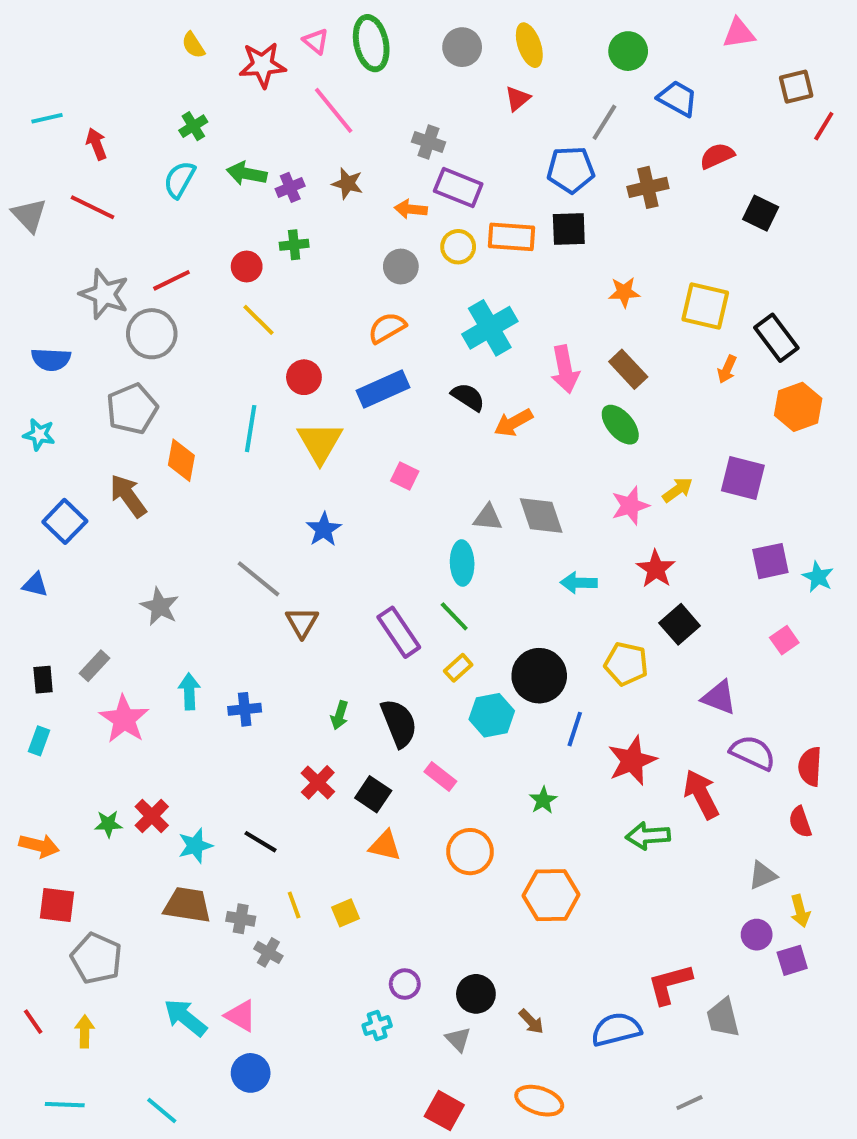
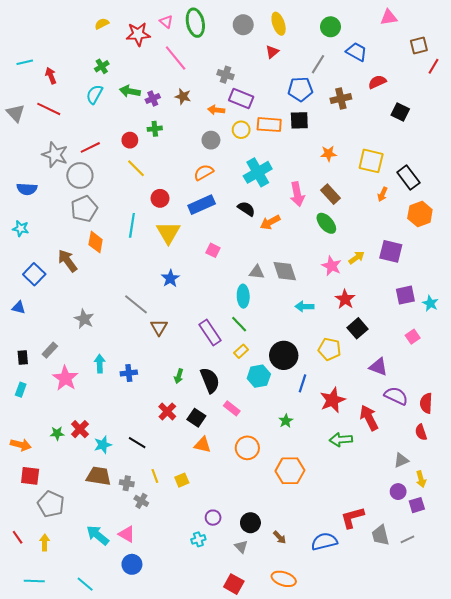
yellow semicircle: (193, 45) -> (102, 24), turned 96
gray pentagon: (132, 409) -> (84, 209), moved
pink star: (630, 506) -> (332, 266), turned -30
gray line: (689, 1103) -> (407, 539), moved

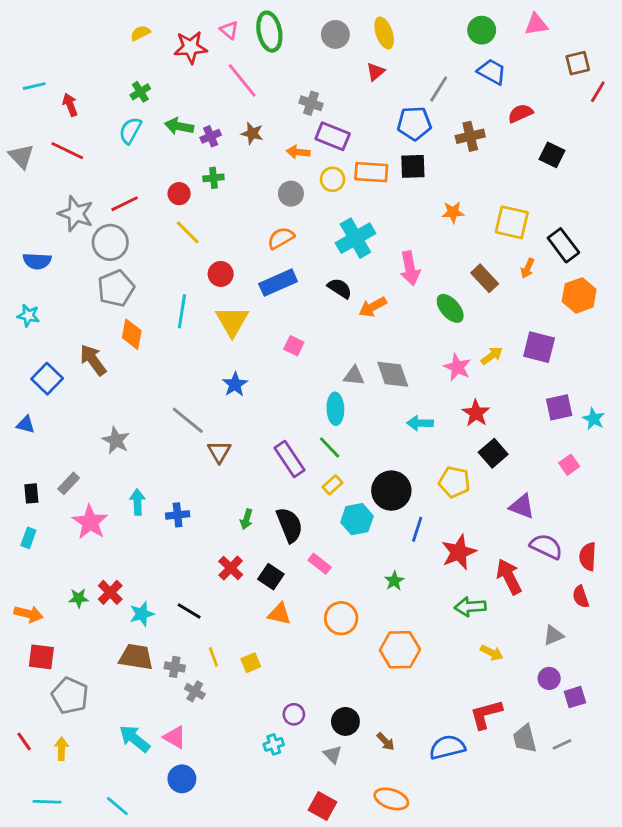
green circle: (331, 27) -> (482, 30), moved
brown rectangle: (331, 194) -> (485, 278), moved
yellow arrow: (421, 479) -> (492, 653), moved, turned -49

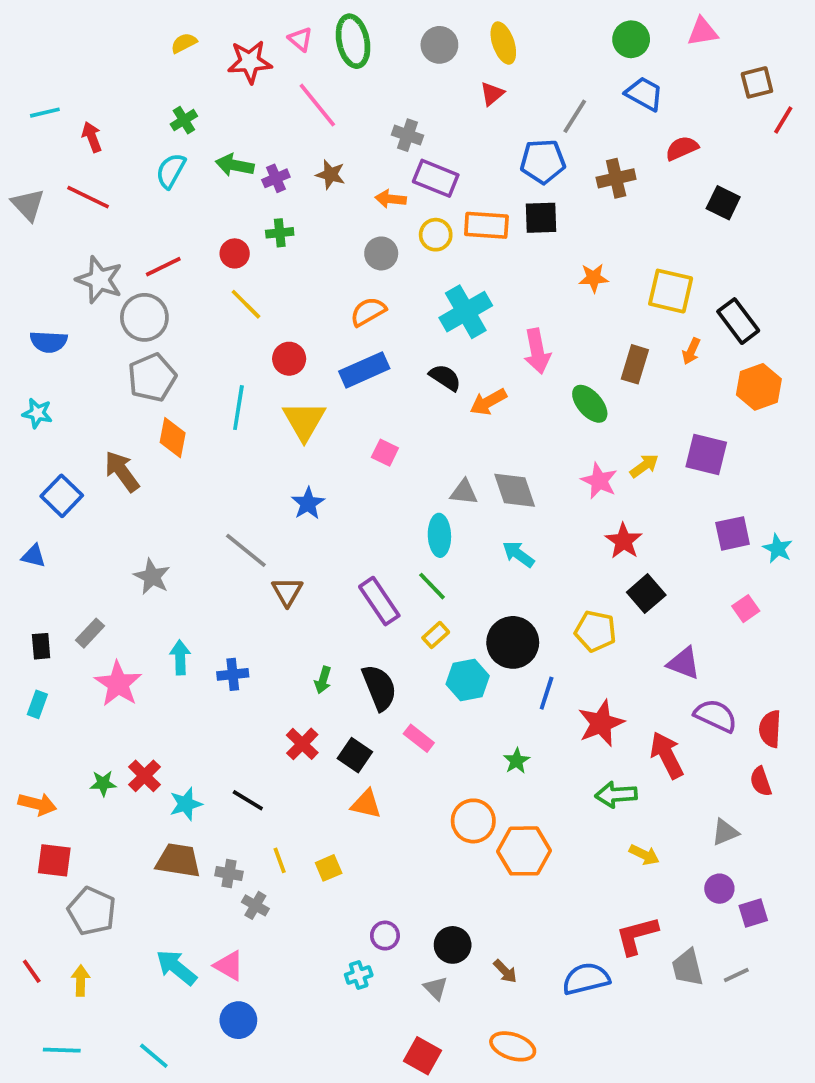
brown rectangle: (485, 278) -> (635, 364), turned 60
cyan arrow: (420, 423) -> (518, 554), moved, turned 35
orange circle: (341, 618) -> (473, 821), moved

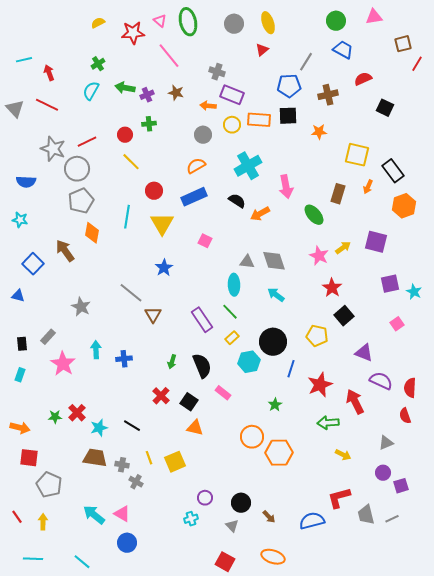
orange star: (594, 278) -> (319, 132), moved
yellow square: (329, 868) -> (175, 462), size x1.5

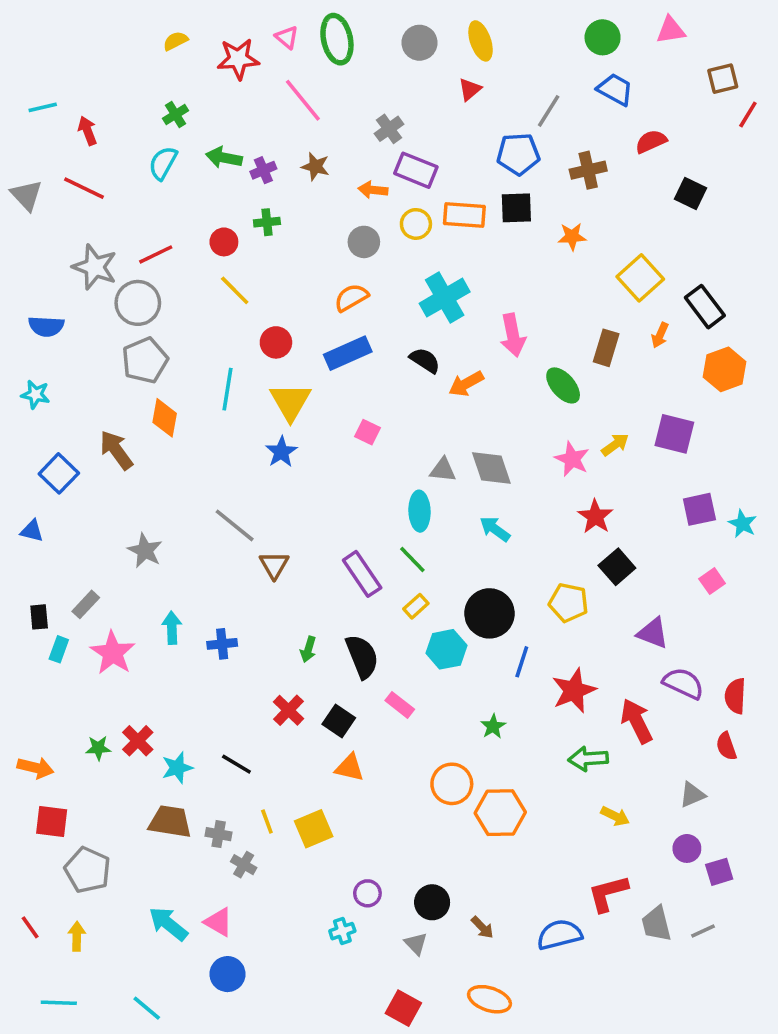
gray cross: (217, 72) -> (389, 129), turned 35
yellow square: (357, 155) -> (640, 278), turned 35
blue star: (164, 268) -> (281, 452), moved
cyan rectangle: (20, 375) -> (59, 649), moved

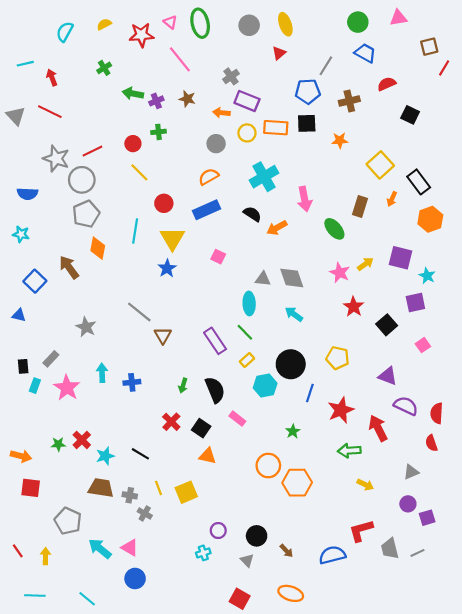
cyan semicircle: (163, 163) -> (65, 32), moved
cyan star: (743, 524) -> (427, 276), moved
black square: (617, 567) -> (387, 325), moved
gray pentagon: (88, 870) -> (68, 521), moved

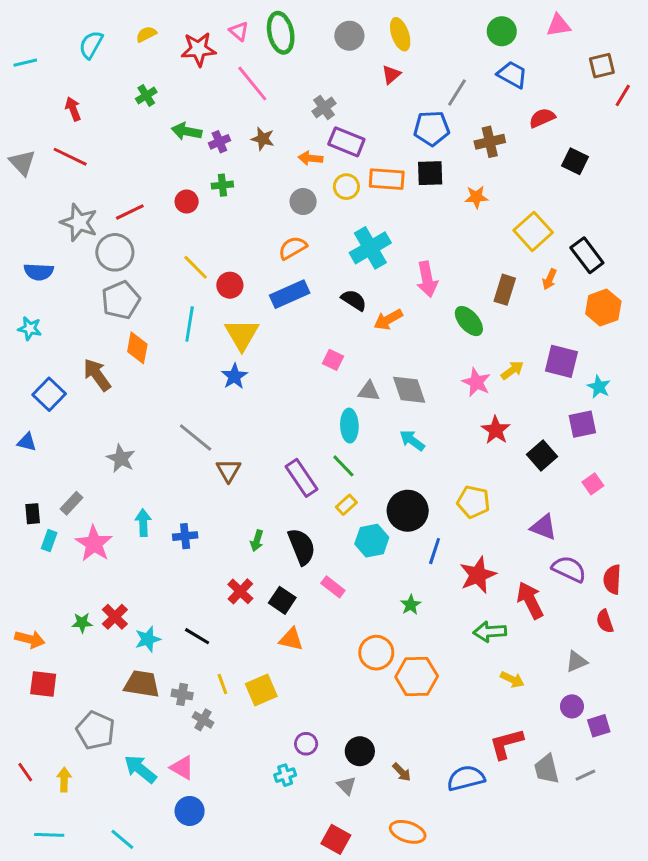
cyan line: (25, 64) -> (25, 63), moved
yellow line: (139, 172) -> (196, 267), moved
pink square: (218, 257) -> (333, 360), moved

